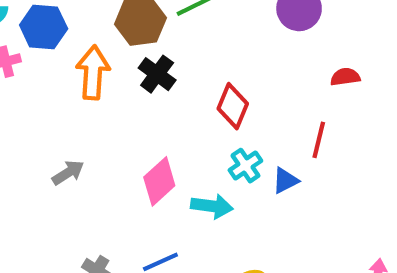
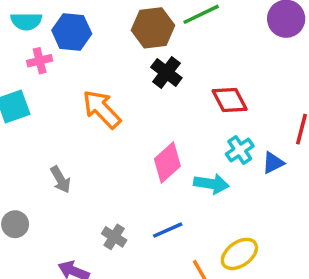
orange arrow: (93, 72) -> (102, 109), moved, turned -48
red diamond: (233, 106) -> (230, 100), turned -51
gray arrow: (68, 173) -> (61, 180), moved, turned 92

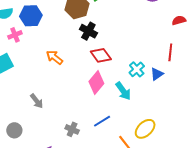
red diamond: (230, 100) -> (101, 55), moved
orange arrow: (102, 109) -> (54, 57), size x0.7
cyan arrow: (211, 184) -> (123, 91), turned 54

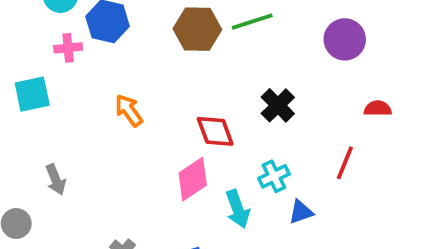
black cross: (88, 31) -> (278, 105), moved
blue triangle: (157, 74) -> (301, 212), moved
gray arrow: (37, 101) -> (56, 180), moved

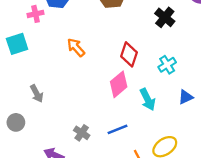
black cross: (278, 105) -> (165, 17), moved
red diamond: (215, 131) -> (129, 54), turned 45
cyan cross: (274, 176) -> (167, 65), moved

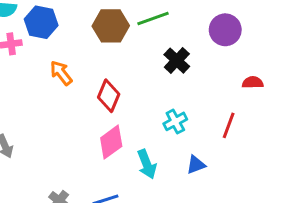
orange arrow: (76, 47) -> (61, 73), moved
red diamond: (129, 54) -> (109, 96), moved

